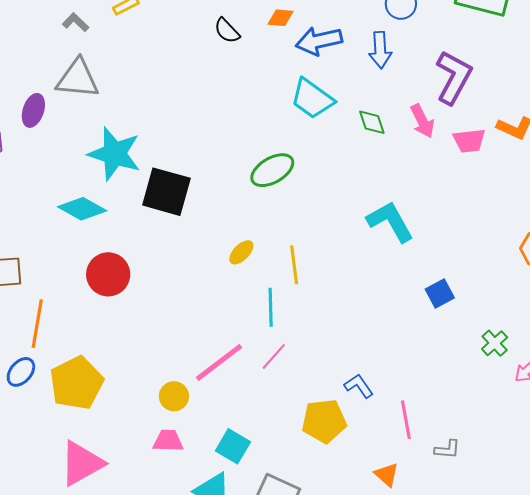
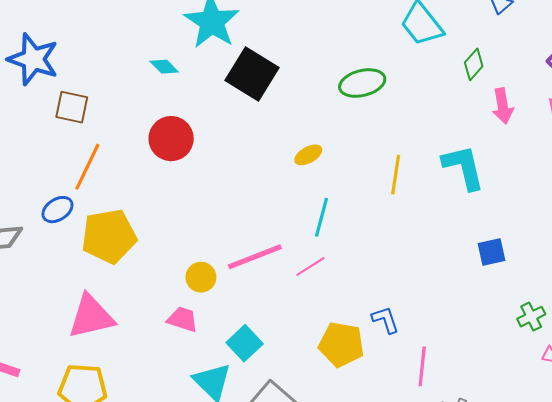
pink arrow: (422, 121) -> (503, 106), moved
green diamond: (372, 122) -> (474, 64), turned 44
cyan diamond: (82, 209) -> (164, 67), size x0.6
yellow line: (294, 265) -> (396, 175), moved

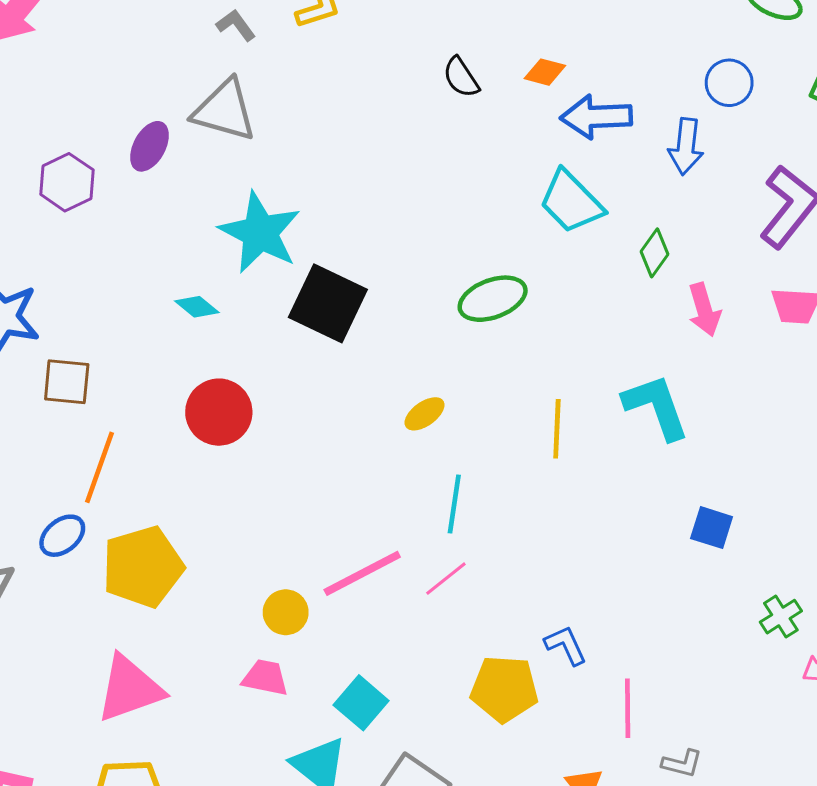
blue square: (492, 252) -> (712, 528), turned 36

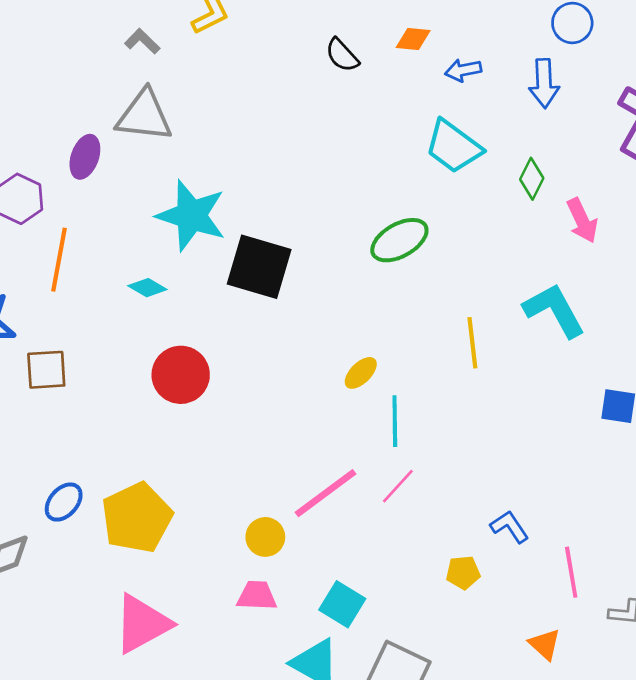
blue arrow: (596, 117) -> (463, 70), size x0.6
yellow ellipse: (425, 414) -> (361, 373), moved
orange line: (99, 467) -> (59, 260), moved
yellow pentagon: (504, 689) -> (463, 573), size x0.6

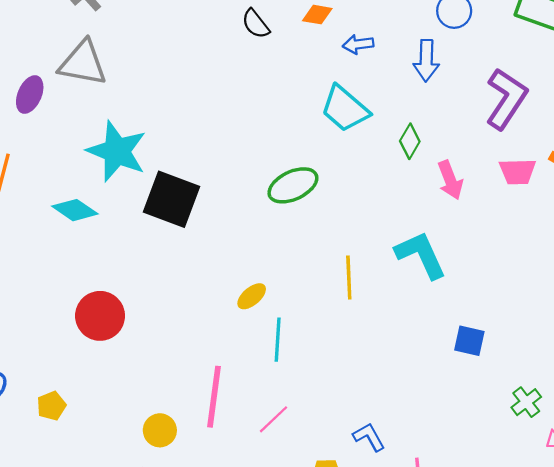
cyan diamond: (147, 288) -> (75, 210), size x1.4
red circle: (181, 375) -> (100, 316), moved
pink line: (398, 486) -> (274, 419), moved
pink line: (325, 493) -> (214, 397), turned -50
yellow pentagon: (137, 518) -> (51, 406), size x0.5

